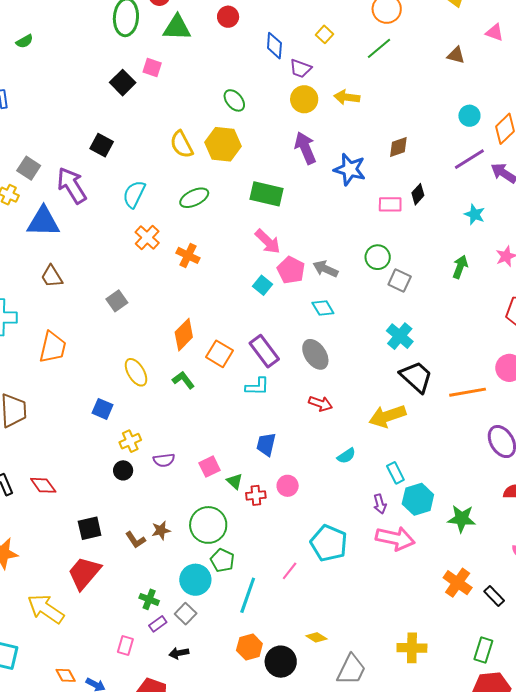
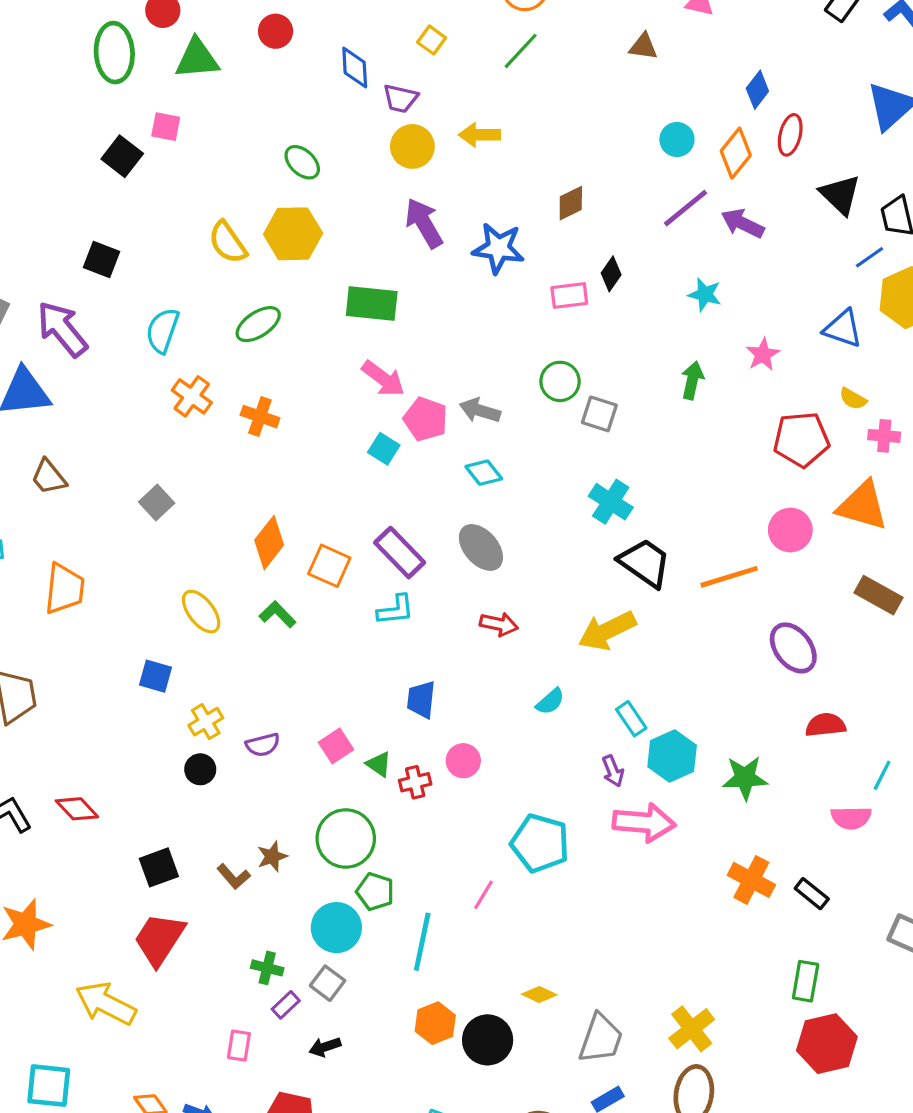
yellow cross: (412, 648) -> (692, 1029), moved, turned -32

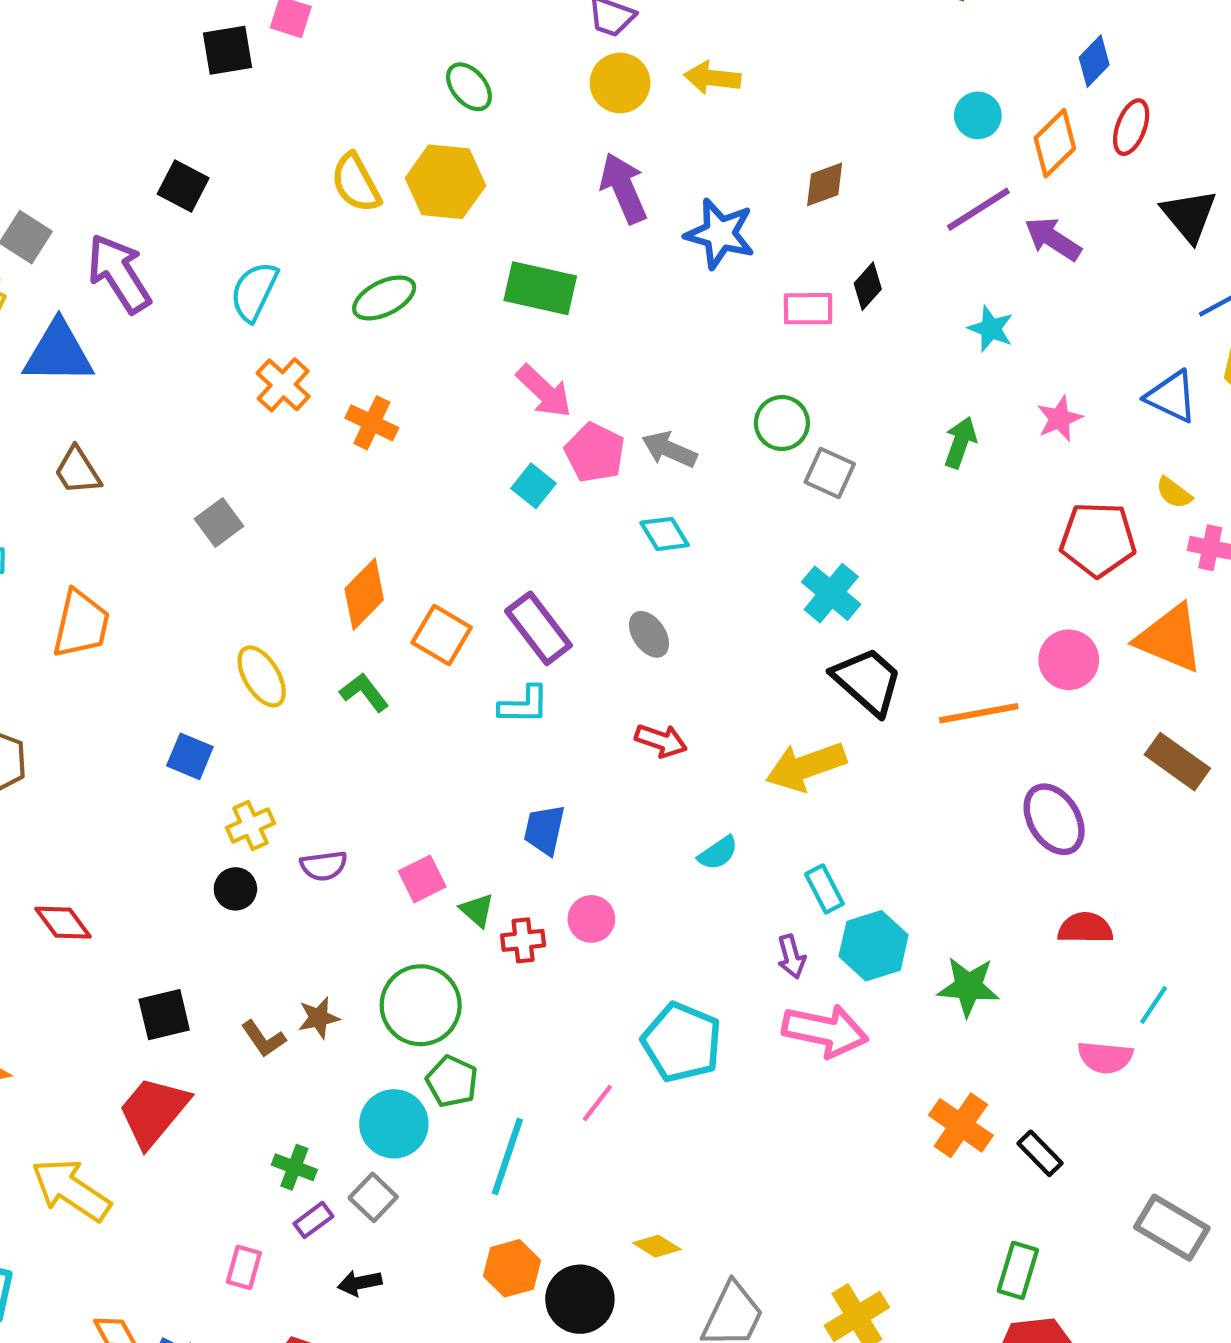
black square: (122, 156) -> (227, 50), turned 36
gray ellipse: (481, 547) -> (649, 634), size x0.7

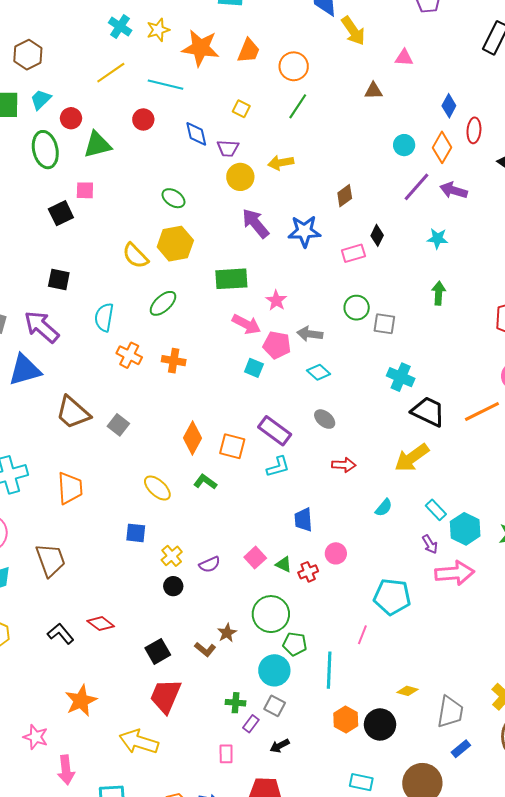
pink star: (1060, 419) -> (276, 300), moved
brown trapezoid: (77, 471) -> (73, 412), moved, size x1.5

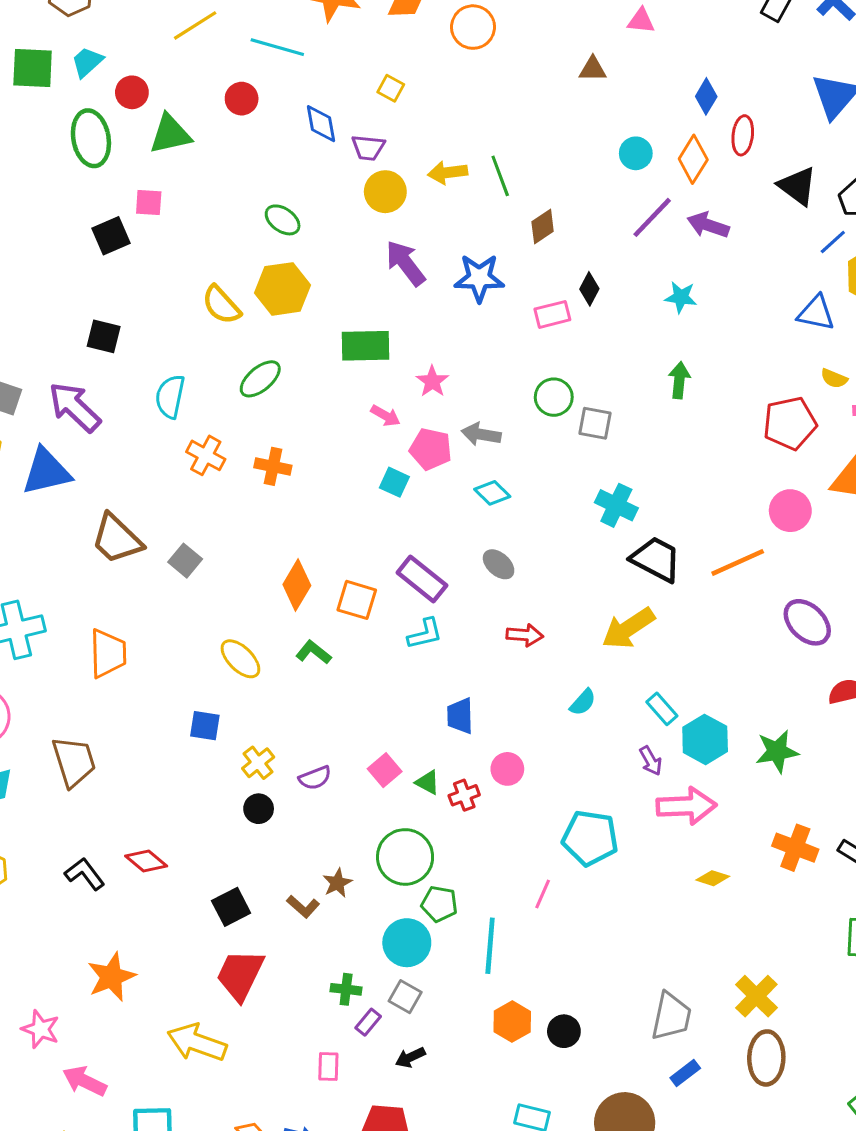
green line: (298, 106) -> (500, 176), moved, turned -56
pink arrow: (246, 324) -> (385, 416), size x0.7
yellow diamond: (407, 691) -> (713, 878), moved
black circle: (380, 724) -> (564, 1031), size x0.7
pink arrow: (66, 770) -> (85, 1081), turned 120

